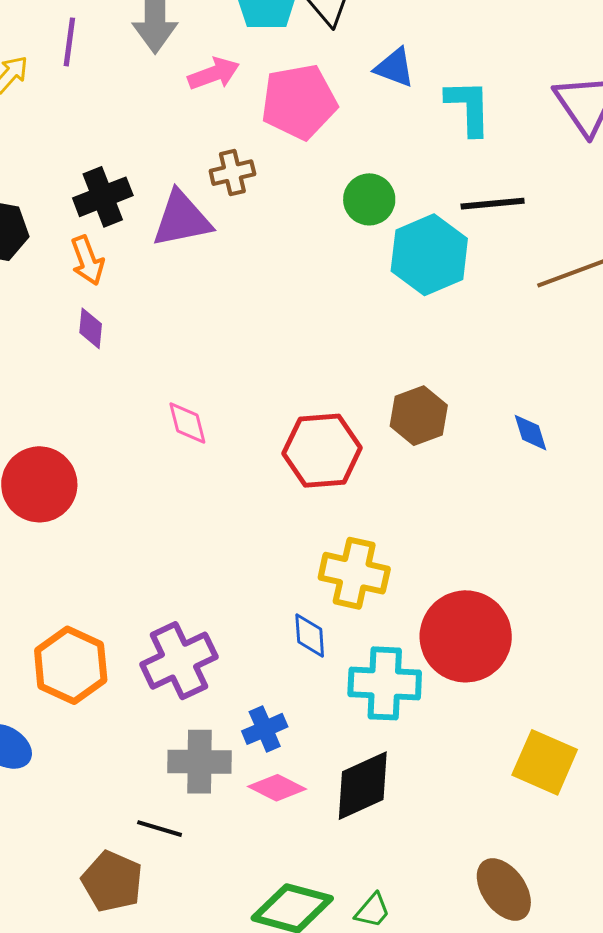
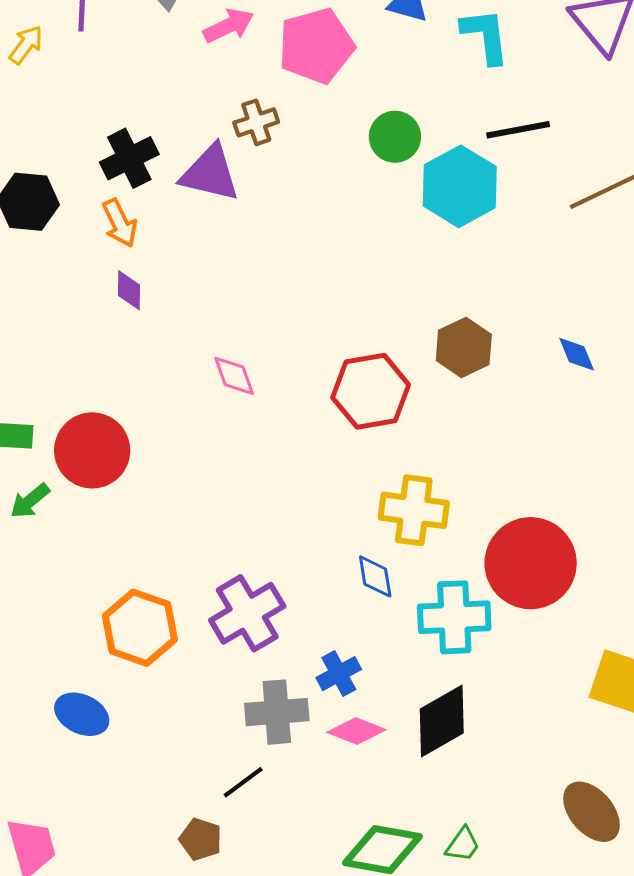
purple triangle: (182, 219) -> (210, 173), turned 30
black line: (160, 829) -> (243, 782), turned -48
brown pentagon: (112, 881) -> (201, 839), size x0.7

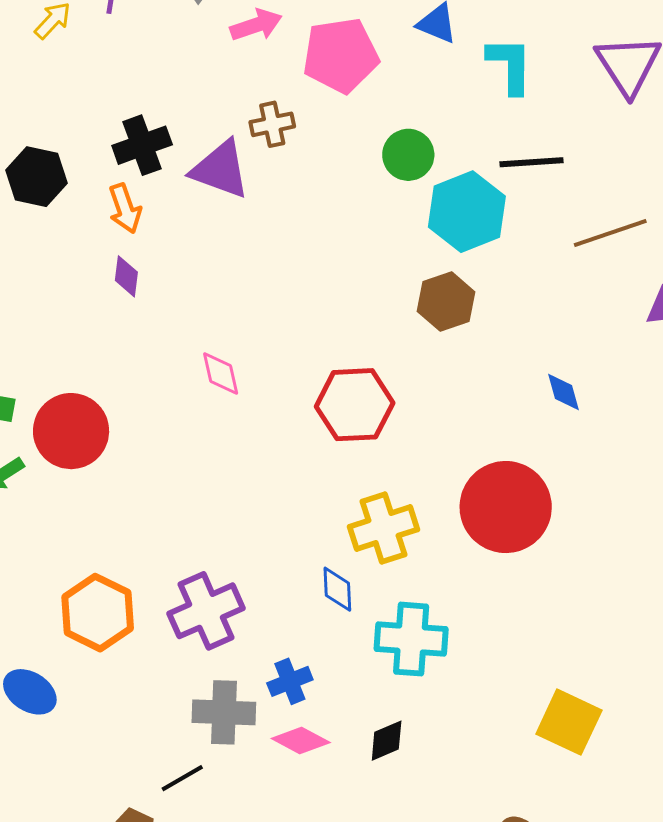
brown hexagon: (464, 347) -> (446, 302), moved
yellow cross: (414, 510) -> (383, 528), turned -32
red circle: (531, 563) -> (506, 507), moved
black diamond: (442, 721) -> (387, 741), size x0.6

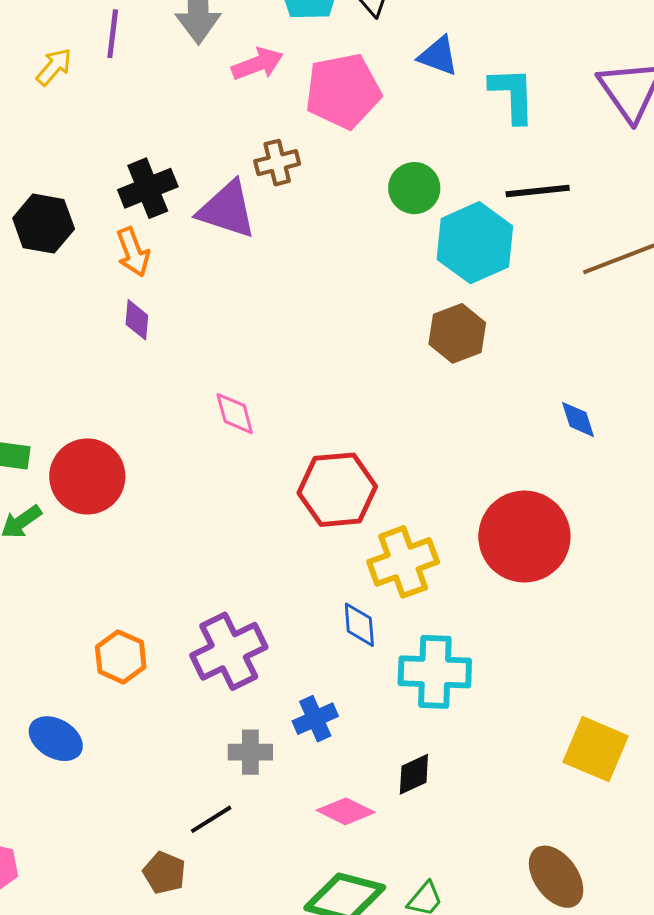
red hexagon: (355, 405) -> (337, 490), moved
orange hexagon: (98, 613) -> (121, 657), size x0.7
gray cross: (224, 712) -> (250, 752), size x0.7
pink diamond: (301, 740) -> (346, 811), moved

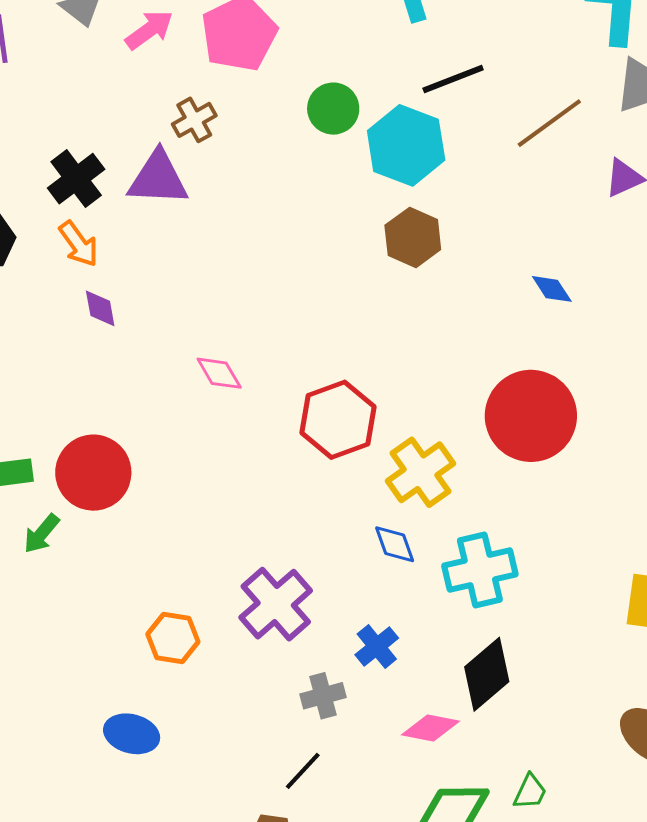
black diamond: (414, 774) -> (487, 674), size x1.6

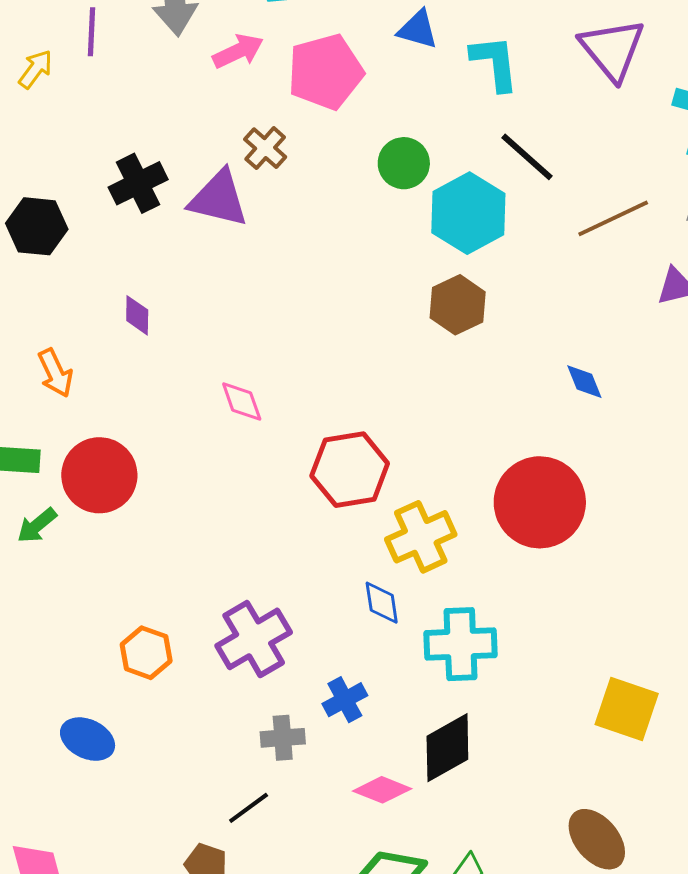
black line: (453, 79) -> (527, 157), turned 52
brown cross: (194, 120) -> (265, 148), turned -30
orange arrow: (79, 244) -> (55, 373), moved

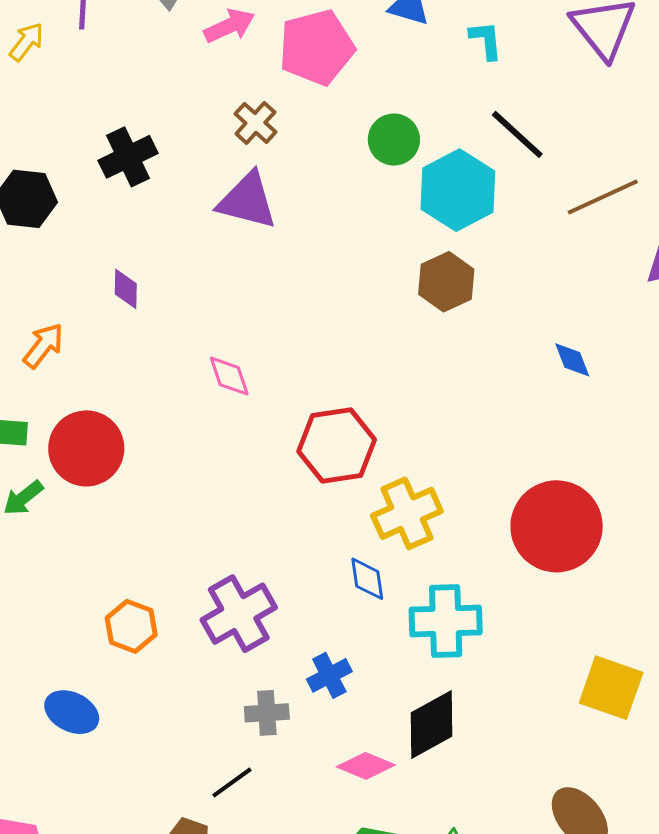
cyan L-shape: (495, 63) -> (486, 40), size x0.7
purple triangle: (219, 199) -> (247, 201), moved
orange arrow: (55, 373) -> (43, 346), turned -117
red circle: (540, 502) -> (557, 526), moved

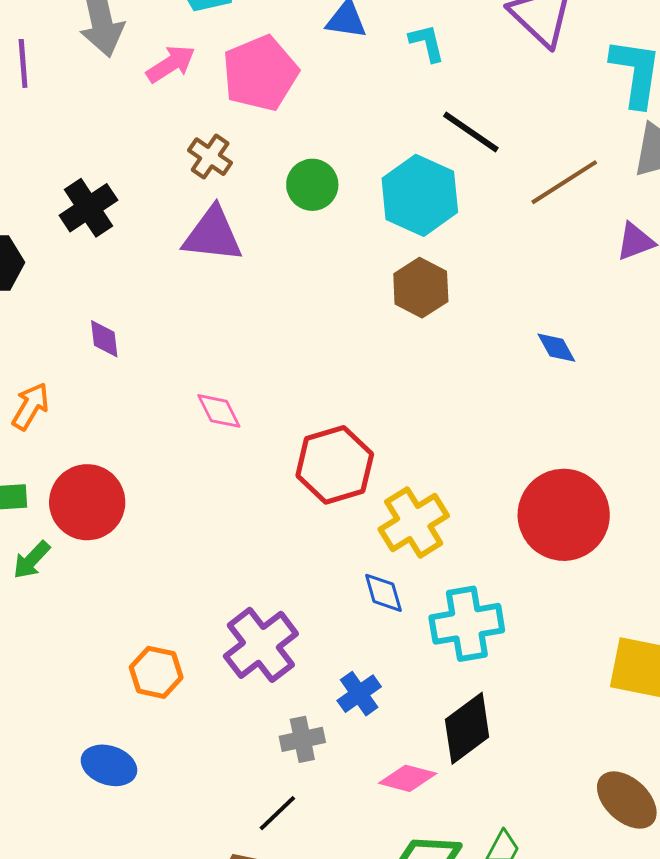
green circle: (394, 140) -> (312, 185), moved

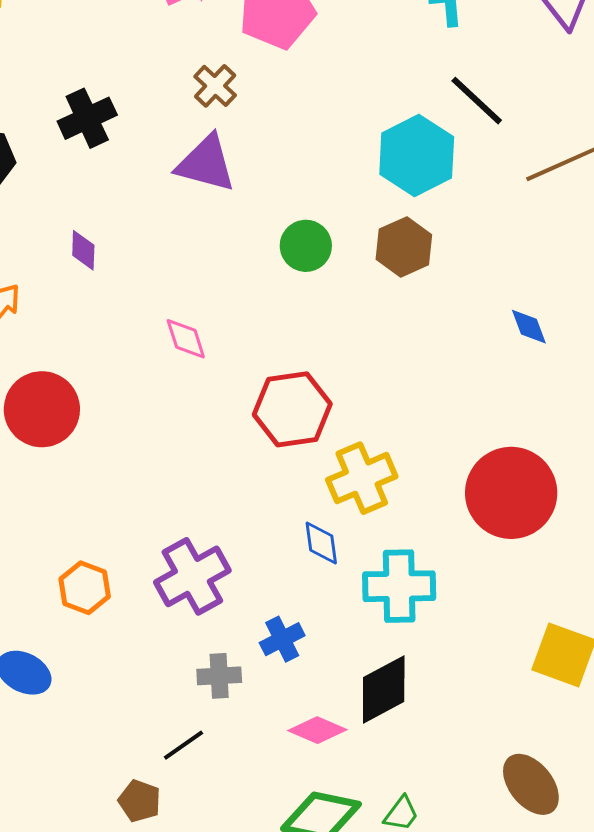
green circle: (312, 185) -> (306, 246), moved

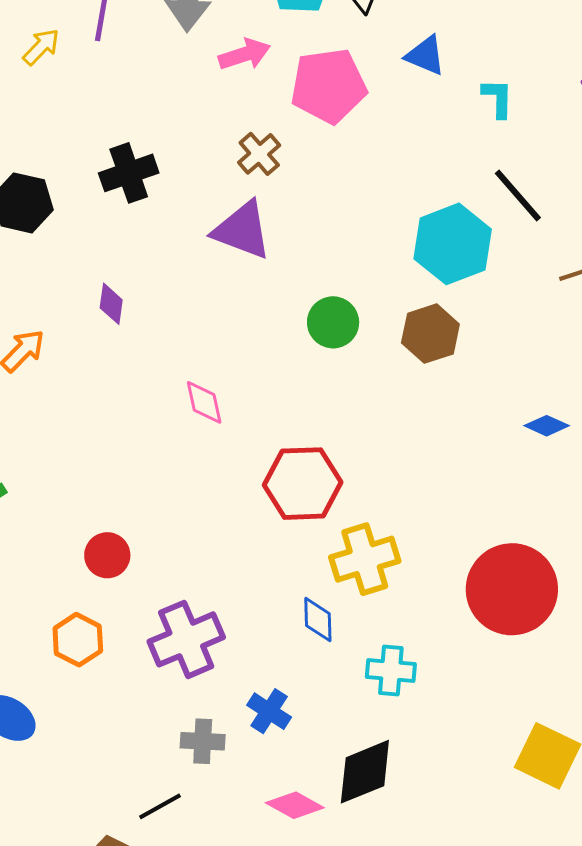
blue diamond: (529, 327) -> (547, 426), turned -51
red circle: (42, 409) -> (107, 555), moved, size x0.6
cyan cross: (399, 586) -> (391, 670), size x0.7
blue cross: (282, 639) -> (269, 711), turned -36

